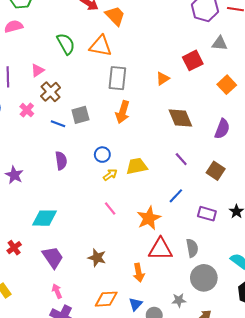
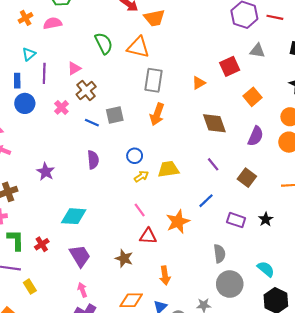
orange trapezoid: (115, 16) -> (154, 18), turned 120
orange square: (227, 85) -> (252, 97), moved
red triangle: (160, 249) -> (148, 236), moved, size x0.7

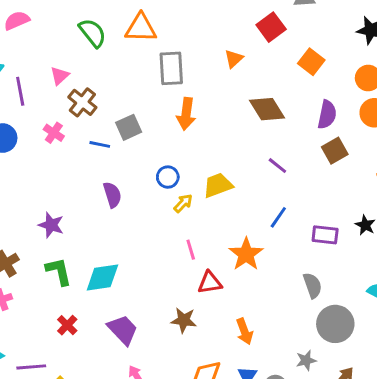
brown square: (247, 178) -> (335, 151), moved, turned 36
pink line: (140, 210) -> (191, 250), turned 32
green L-shape: (16, 240) -> (59, 271), moved

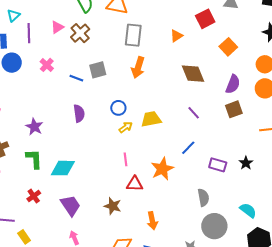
brown cross: (82, 102) -> (80, 33), moved

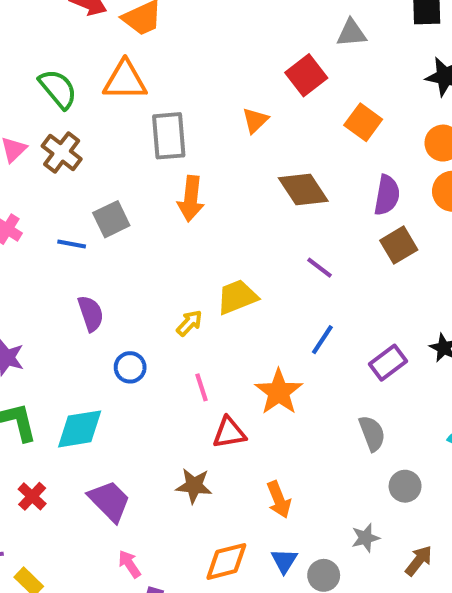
blue circle: (118, 108) -> (130, 367), moved
purple rectangle: (218, 165) -> (388, 363), turned -42
gray circle: (214, 226) -> (405, 486), size x0.6

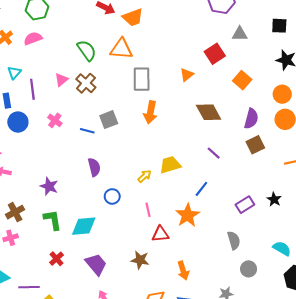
blue line: (322, 340) -> (201, 189), moved

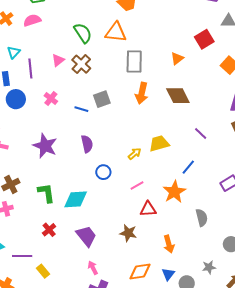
brown diamond: (209, 112) -> (178, 96), moved
purple star: (49, 186) -> (45, 146), moved, size x1.4
pink line: (148, 210) -> (137, 186), turned 72
gray semicircle: (234, 240) -> (202, 218), moved

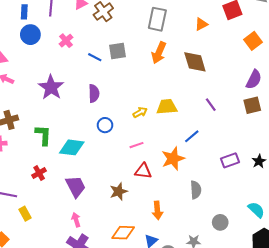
brown star: (128, 233) -> (119, 191), turned 30

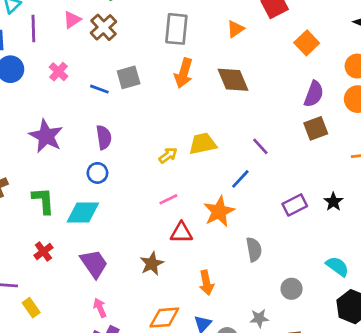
purple line: (211, 105) -> (260, 146), moved
blue circle: (105, 125) -> (97, 173), moved

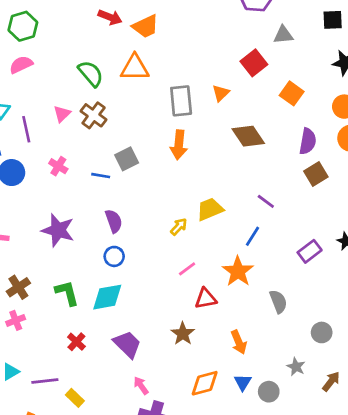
gray rectangle: (176, 29) -> (181, 101), moved
brown diamond: (233, 80) -> (248, 136), moved
gray star: (259, 318) -> (296, 367), turned -30

